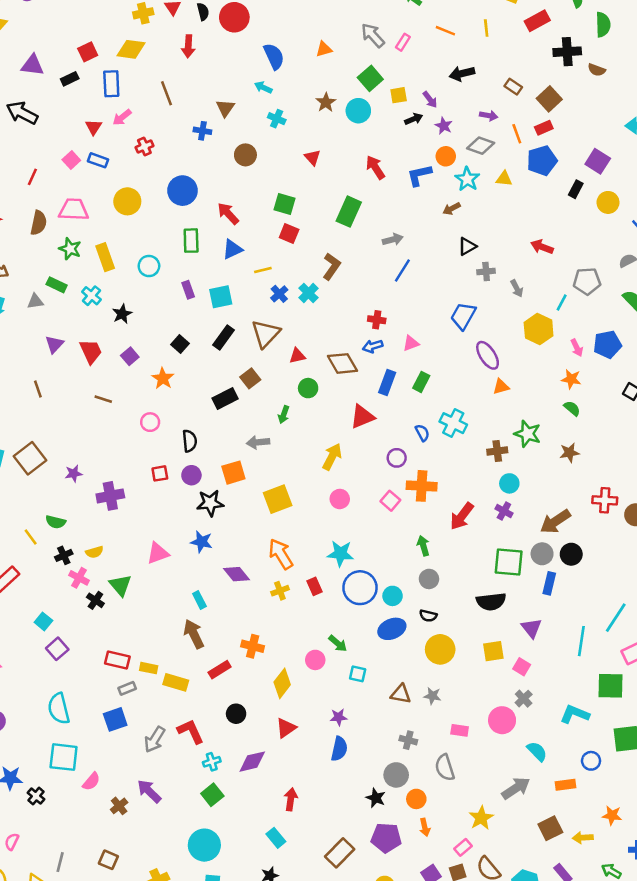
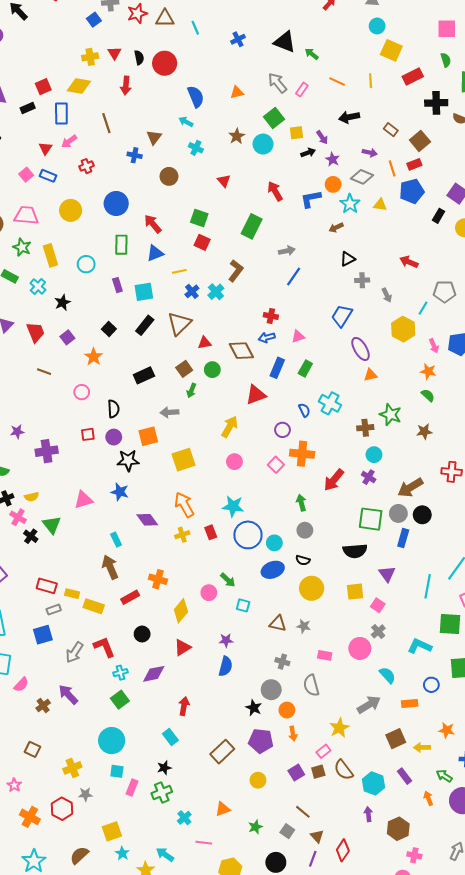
brown square: (250, 378) -> (184, 369), moved

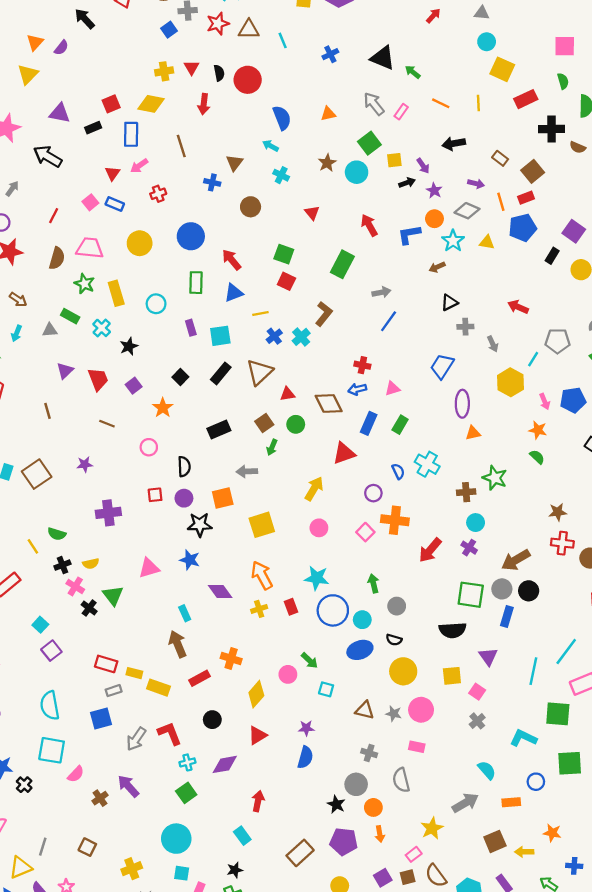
purple ellipse: (361, 349) -> (462, 404), turned 30
brown star: (424, 431) -> (558, 512), moved
purple star: (17, 432) -> (85, 464), moved
green arrow: (301, 503) -> (373, 583), moved
pink circle: (360, 648) -> (421, 710), moved

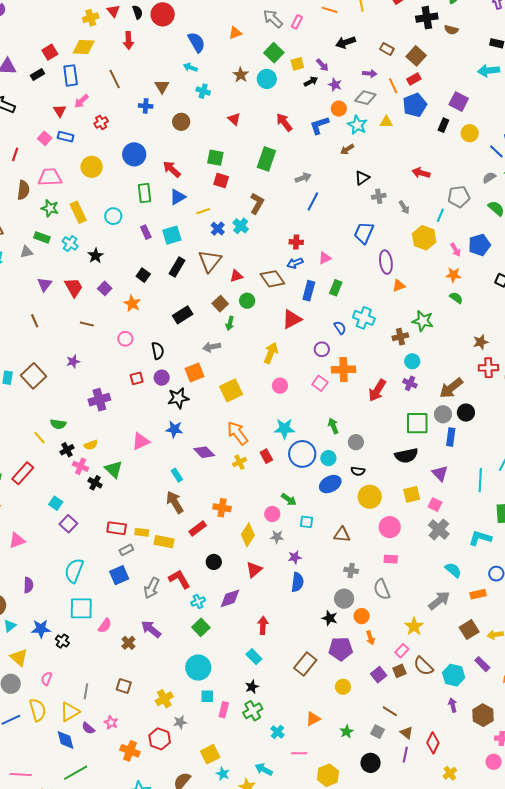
cyan semicircle: (50, 705) -> (74, 571), turned 40
gray star: (394, 714) -> (277, 537), moved
gray cross: (477, 721) -> (439, 529), size x1.5

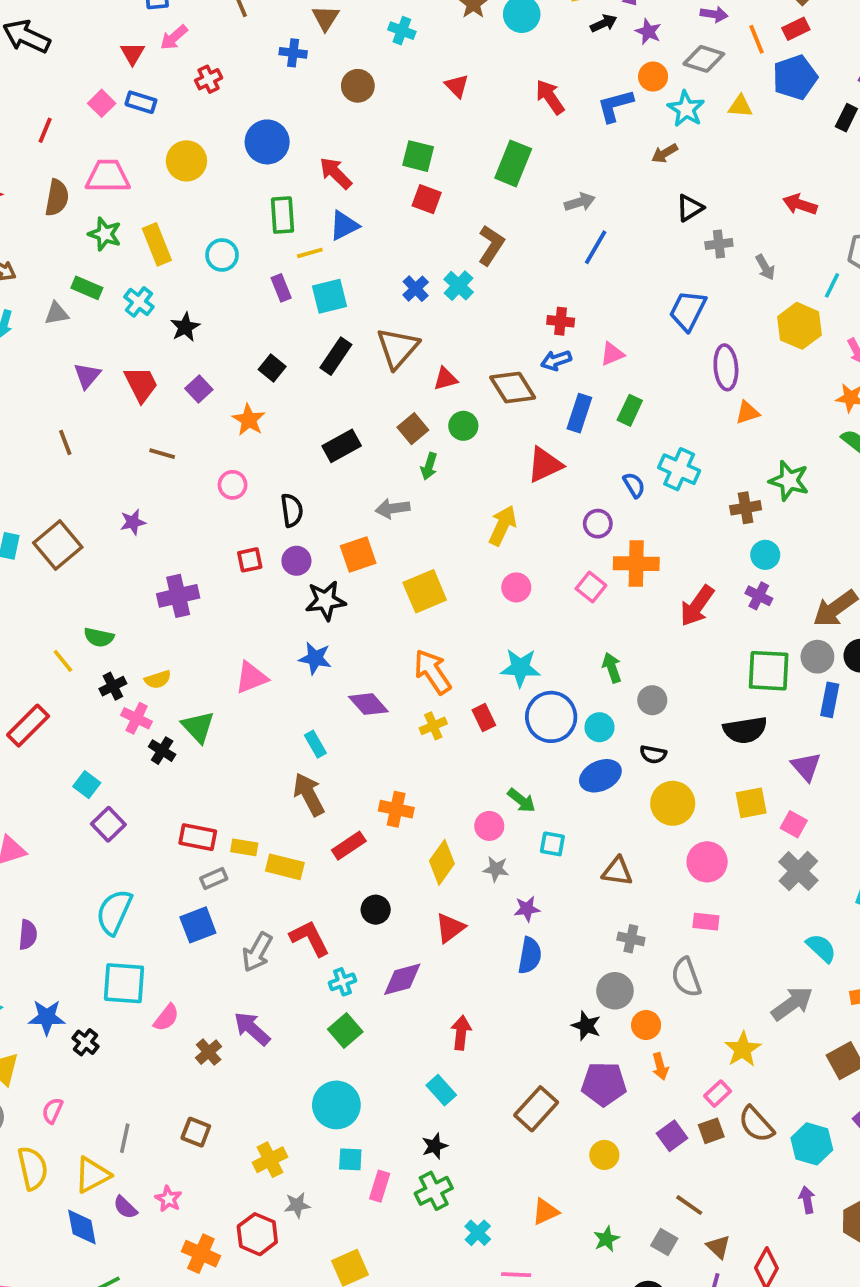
yellow line: (203, 211) -> (310, 253), moved

